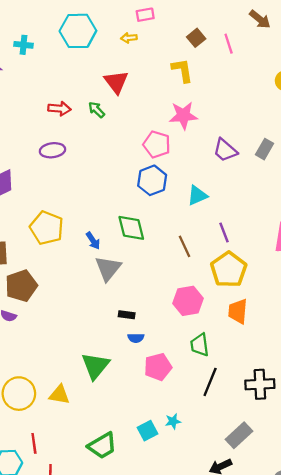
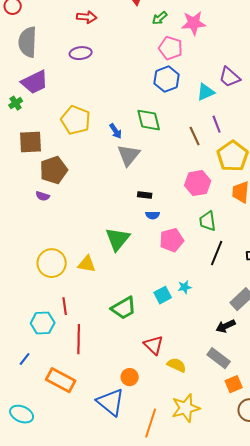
green arrow: (96, 110) -> (160, 18), moved, turned -84
purple trapezoid: (225, 150) -> (230, 77), moved
purple line: (224, 233) -> (217, 124), moved

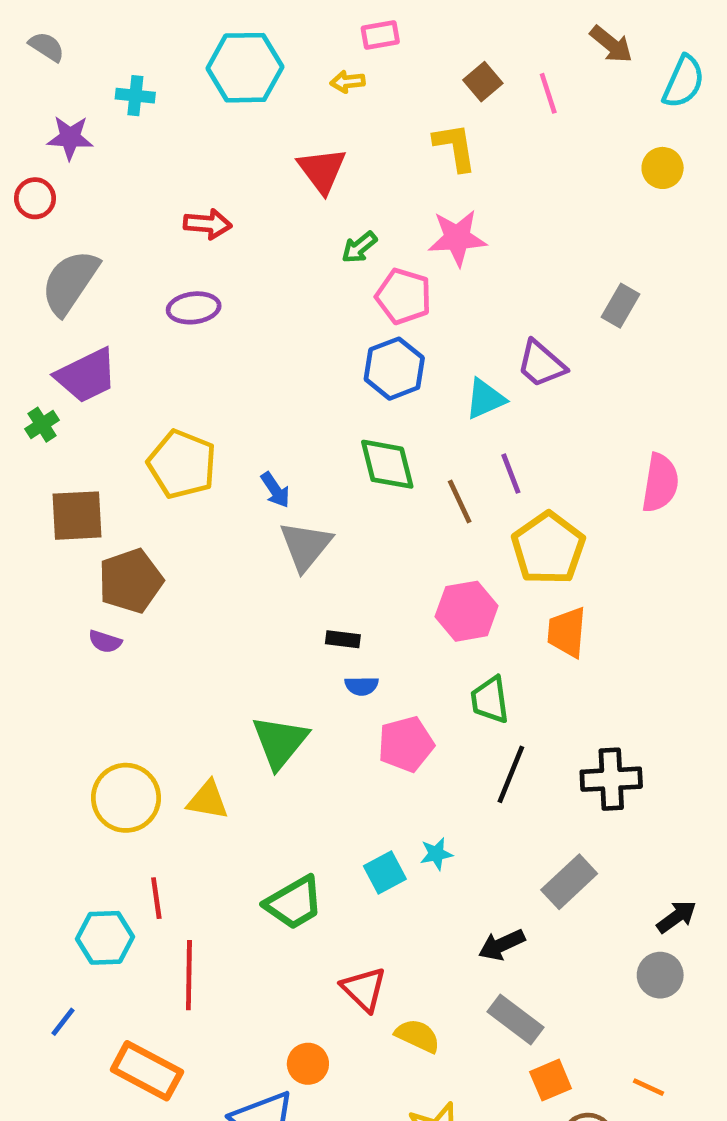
green arrow: (160, 18) -> (359, 247), moved
gray semicircle: (28, 42) -> (70, 282), turned 32
green diamond: (149, 120) -> (387, 464), moved
black arrow: (226, 326) -> (502, 945), moved

